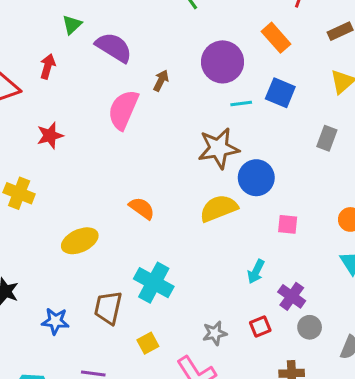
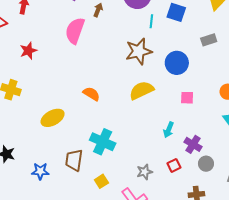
cyan line: (241, 104) -> (151, 21), turned -72
gray rectangle: (327, 138) -> (209, 40), turned 56
blue circle: (256, 178) -> (177, 63), moved

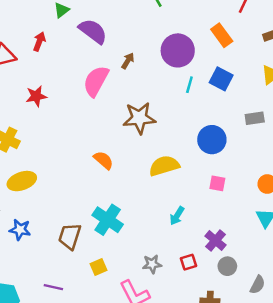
brown star: (139, 51) -> (139, 118), moved
yellow ellipse: (53, 118) -> (22, 181), moved
cyan arrow: (169, 130) -> (177, 216), moved
blue star: (40, 171) -> (20, 230), moved

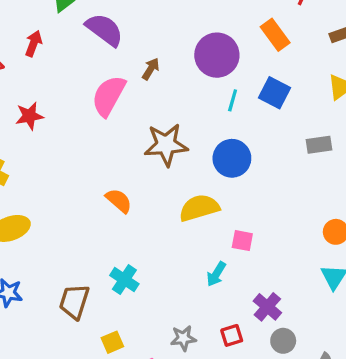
blue circle: (212, 140) -> (232, 158), moved
pink square: (217, 183) -> (242, 241), moved
cyan cross: (108, 220) -> (124, 280), size x0.7

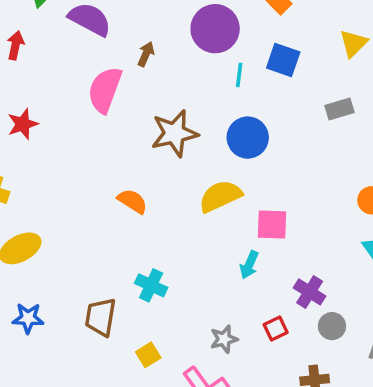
pink square: (242, 241) -> (272, 225), size x1.4

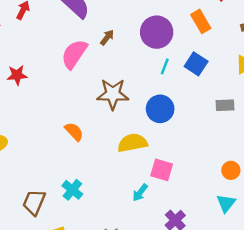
red star: (23, 124) -> (17, 75), moved

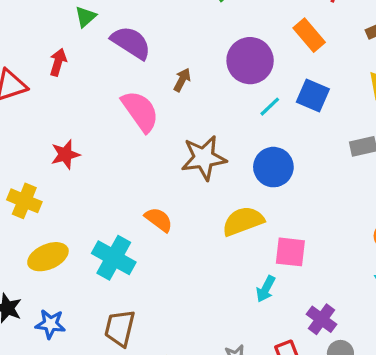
pink semicircle: (74, 54) -> (140, 111), turned 120
cyan line: (165, 66) -> (270, 107), turned 35
cyan cross: (72, 190) -> (114, 258), moved, size x1.4

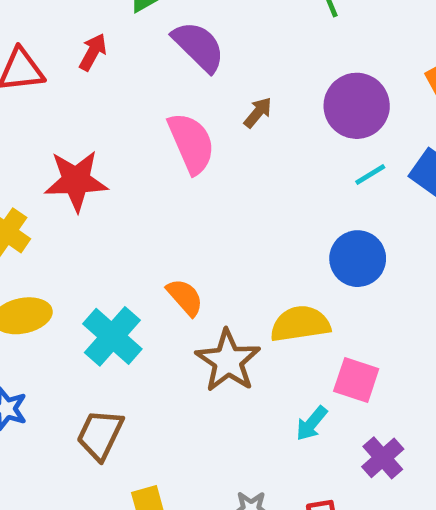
red star: (65, 154) -> (76, 181), size x1.5
brown star: (204, 158) -> (228, 361), moved, turned 30
purple cross: (321, 319) -> (383, 458), moved

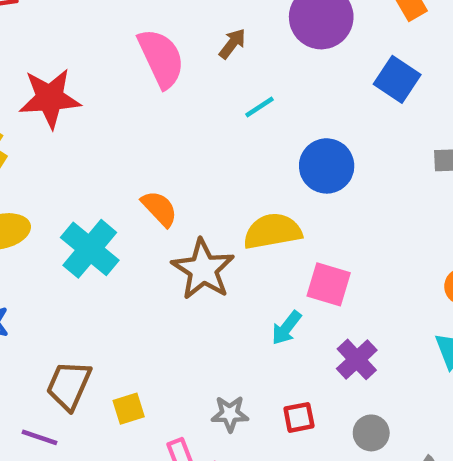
brown arrow: (258, 113) -> (232, 44), moved
cyan line: (370, 175) -> (260, 107), moved
brown trapezoid: (100, 435) -> (69, 385), moved

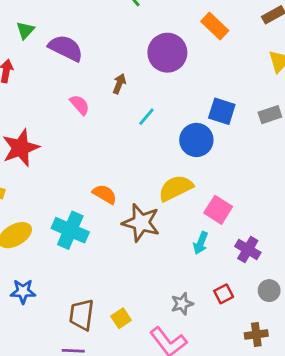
pink semicircle: (161, 58) -> (80, 105), size x0.6
blue square: (397, 79) -> (222, 111), moved
pink square: (329, 284) -> (218, 210), turned 32

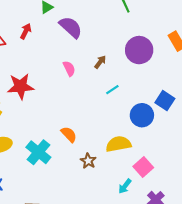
brown star: (141, 223) -> (88, 161), size x0.6

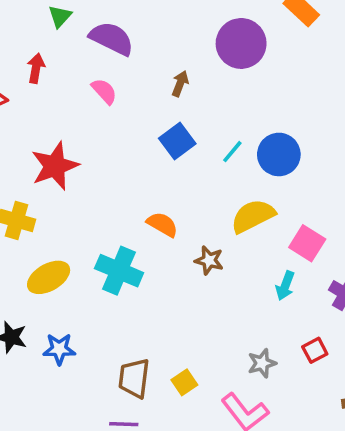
pink semicircle: (69, 69) -> (104, 91), moved
cyan line: (112, 90) -> (232, 152), moved
blue square: (165, 101) -> (177, 141), moved, turned 36

